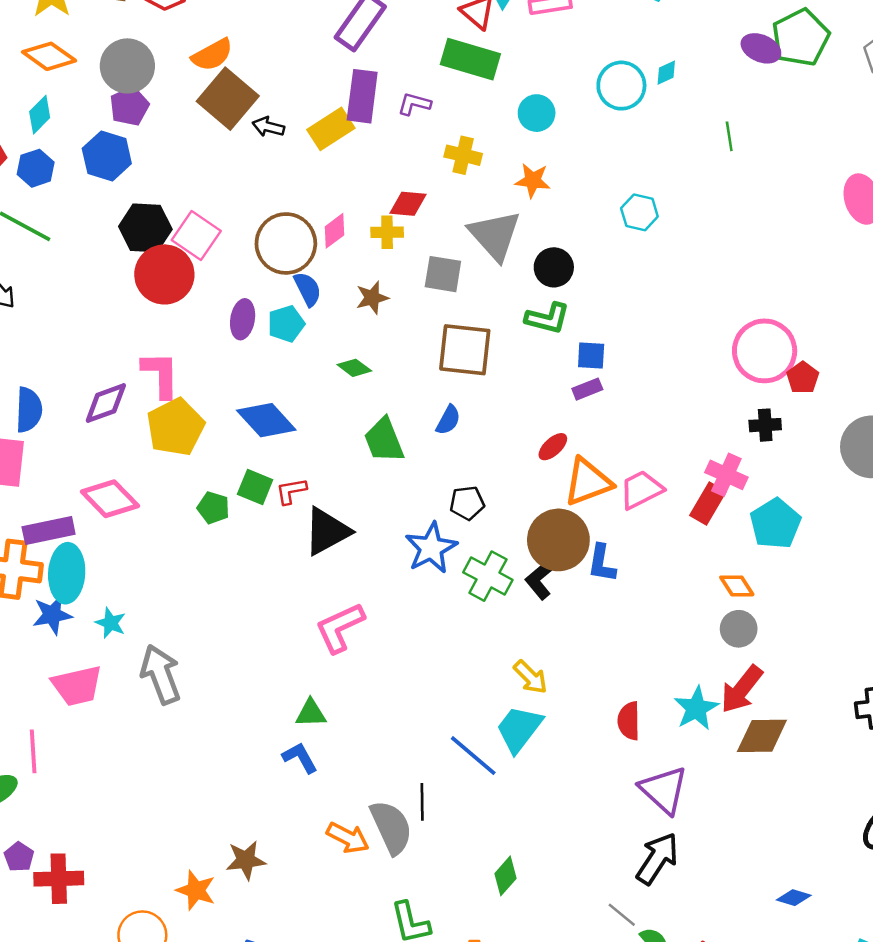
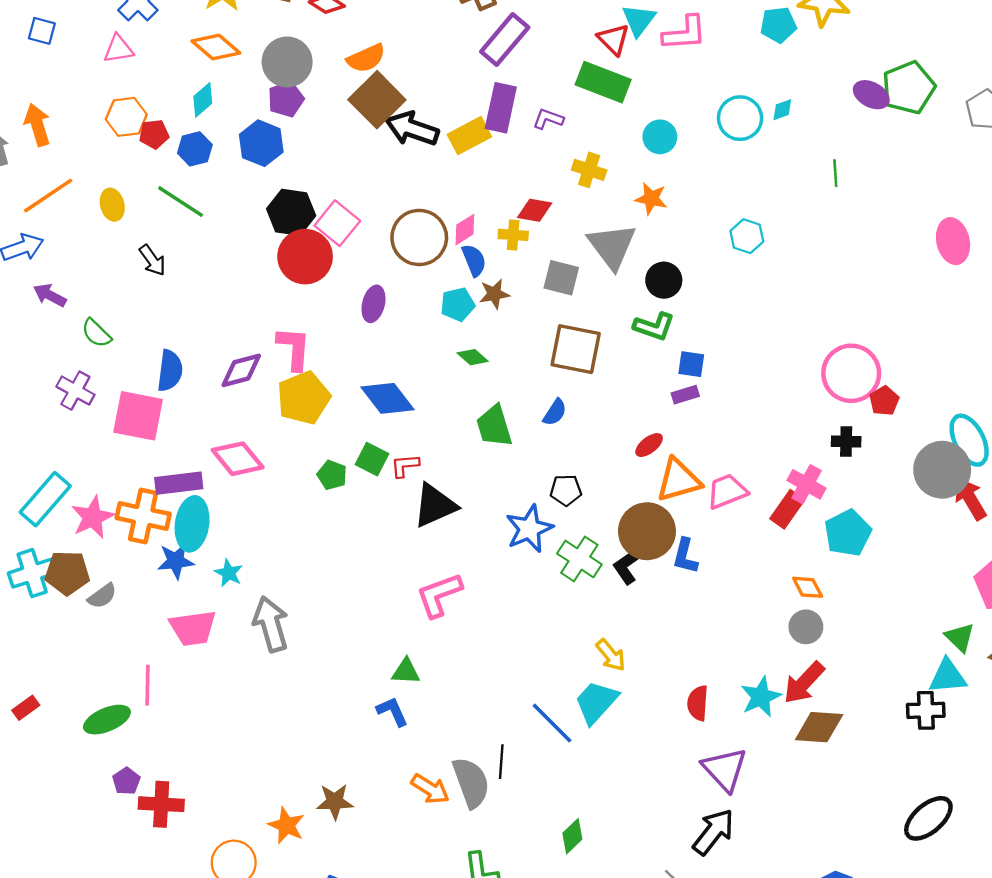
black arrow: (268, 127) -> (412, 129), size x1.8
blue semicircle: (308, 289) -> (474, 260), moved
cyan pentagon: (286, 324) -> (458, 304), moved

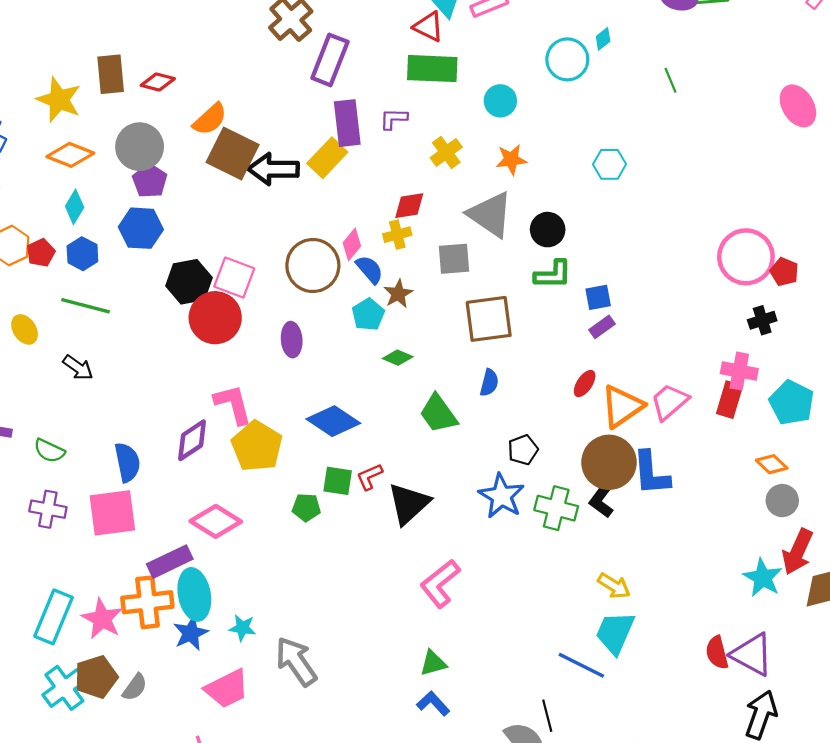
yellow cross: (589, 170) -> (446, 152), turned -36
blue L-shape: (685, 556) -> (651, 473), size x1.4
red semicircle: (698, 703) -> (717, 653), moved

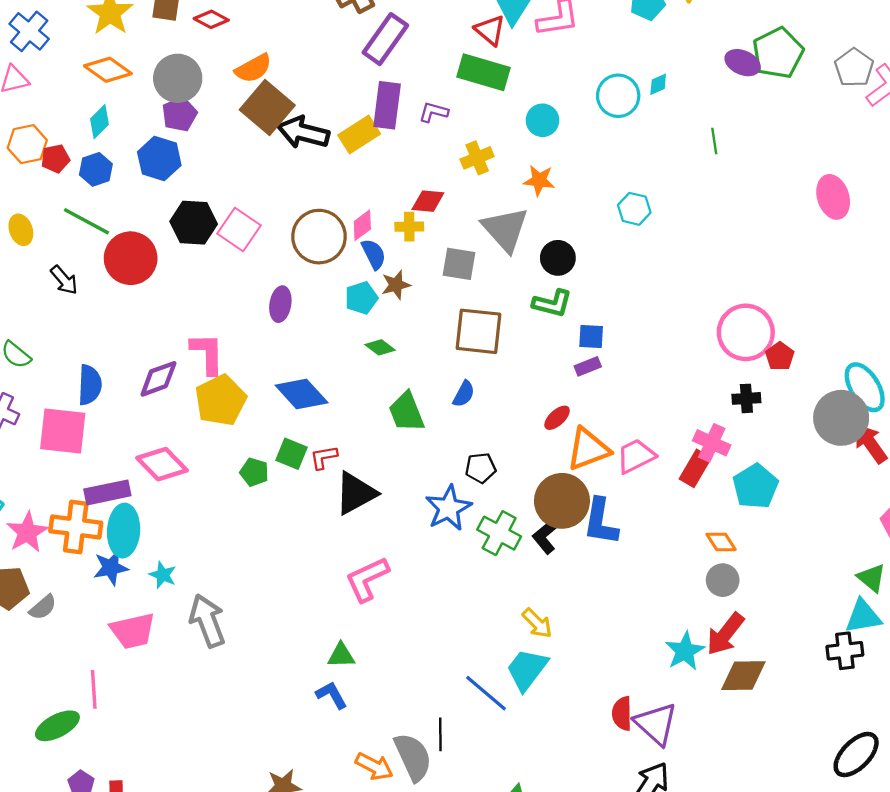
red circle: (215, 318) -> (131, 258), moved

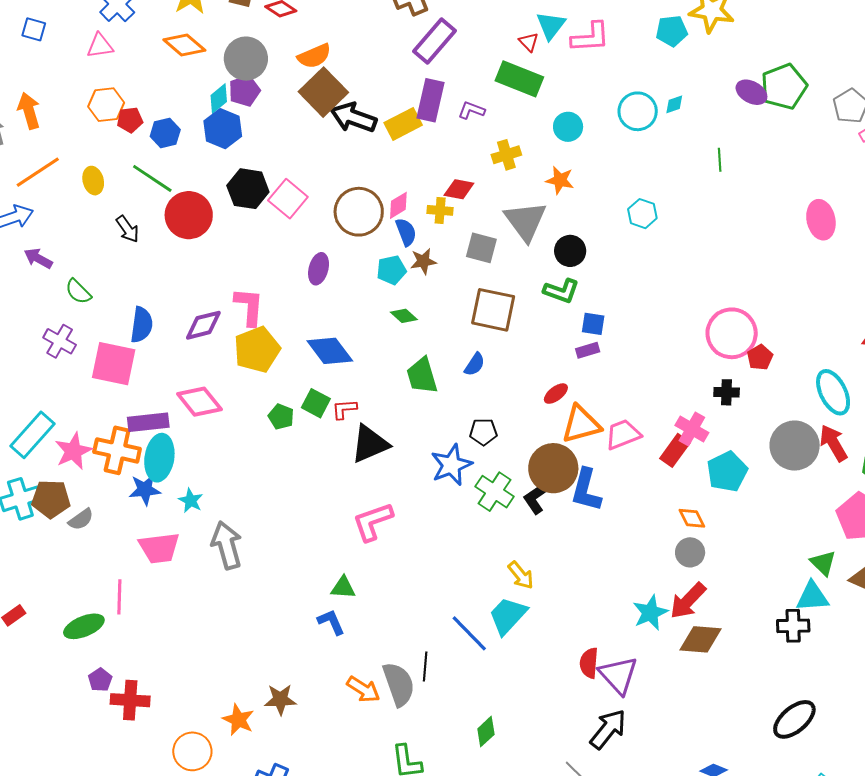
red triangle: (490, 30) -> (529, 42), size x0.7
cyan diamond: (99, 122) -> (219, 99), moved
gray circle: (841, 418) -> (795, 446), moved

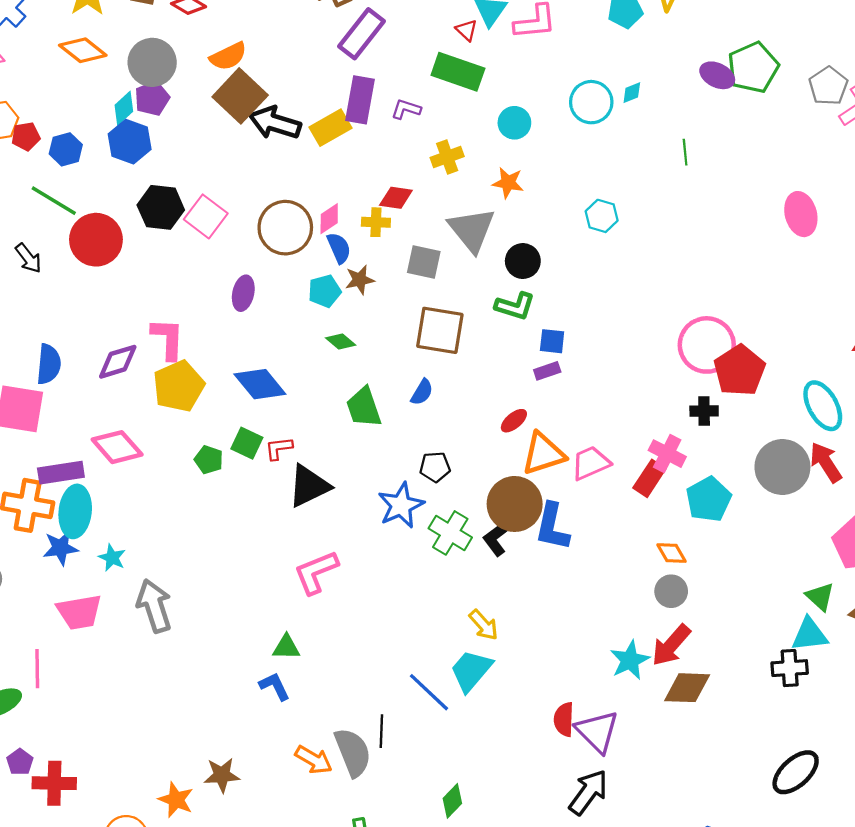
red pentagon: (760, 357) -> (740, 370), size x1.8

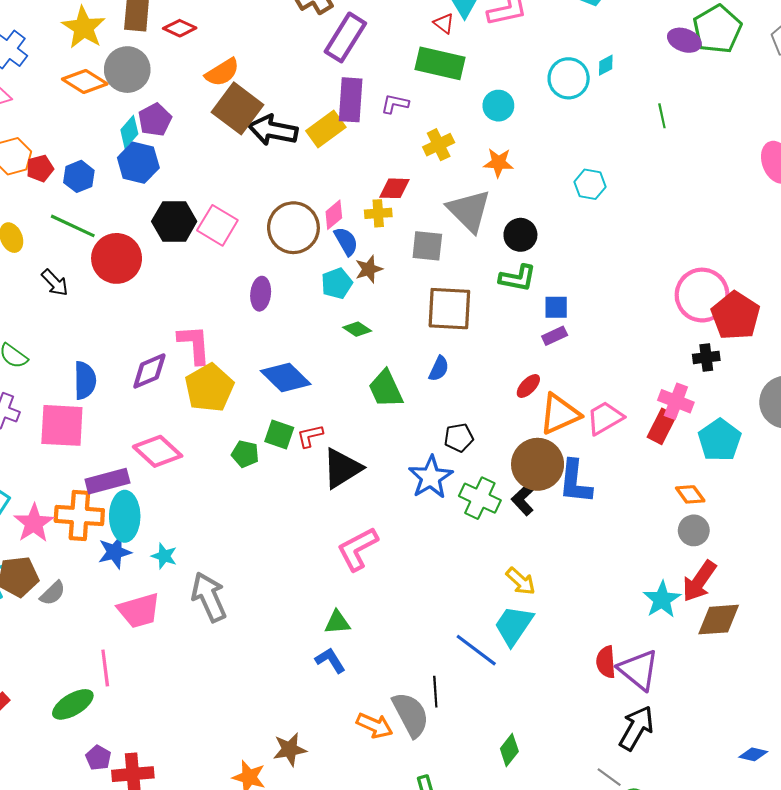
gray circle: (152, 62) -> (127, 70), moved

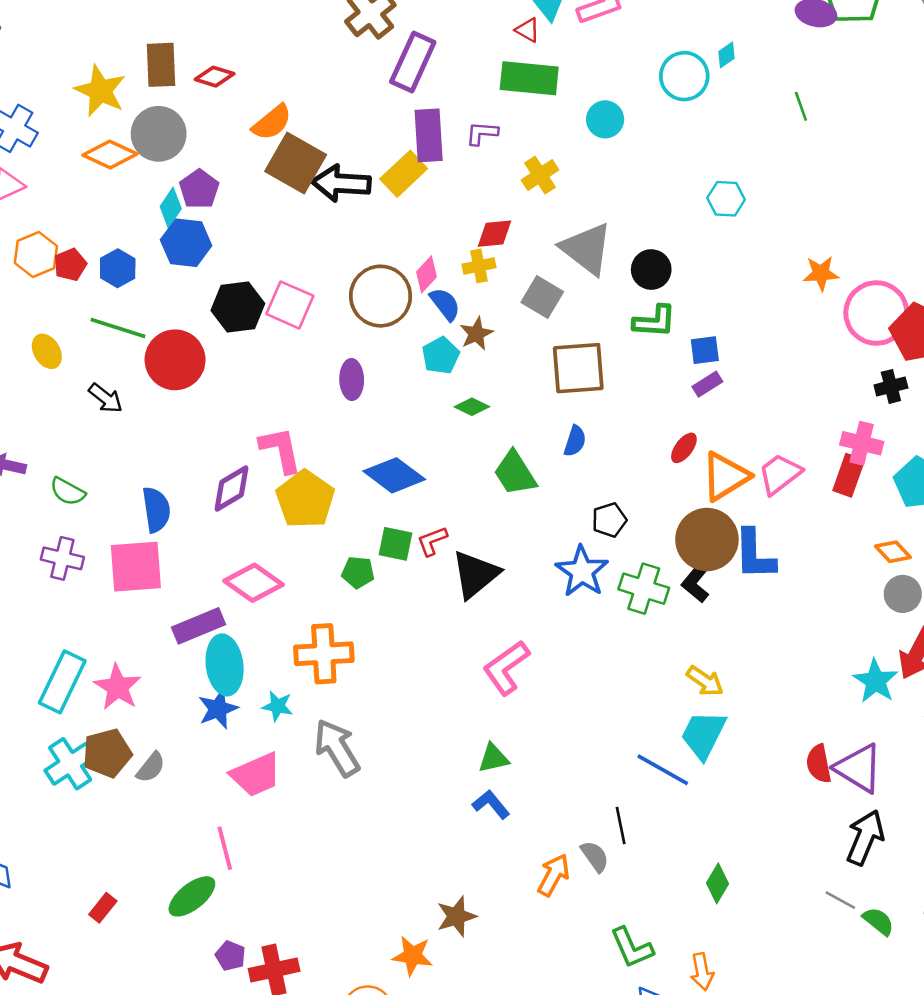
orange star: (498, 163) -> (821, 273), moved
gray square: (427, 246) -> (542, 297), turned 32
orange cross: (79, 515) -> (324, 654), moved
gray semicircle: (411, 715) -> (595, 856), size x0.6
orange arrow: (375, 726) -> (554, 875), turned -78

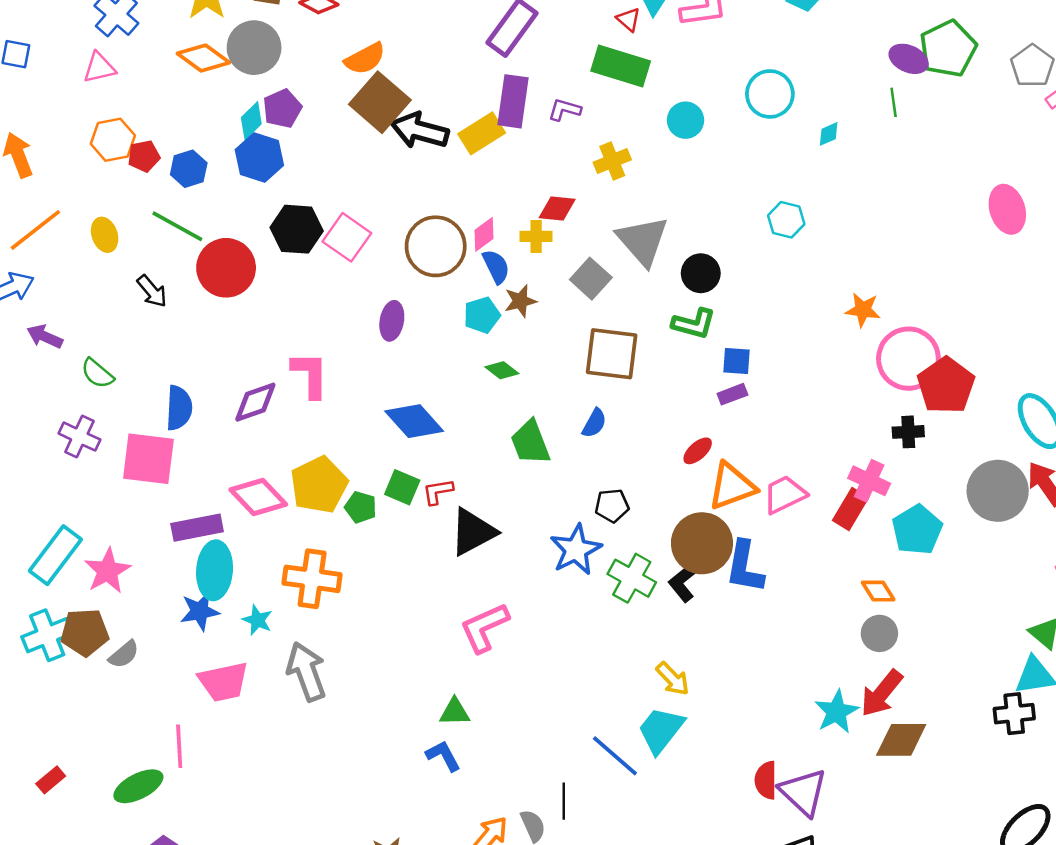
cyan diamond: (726, 55) -> (829, 134), moved
green line: (801, 106) -> (894, 102), moved
yellow pentagon: (305, 499) -> (319, 485), moved

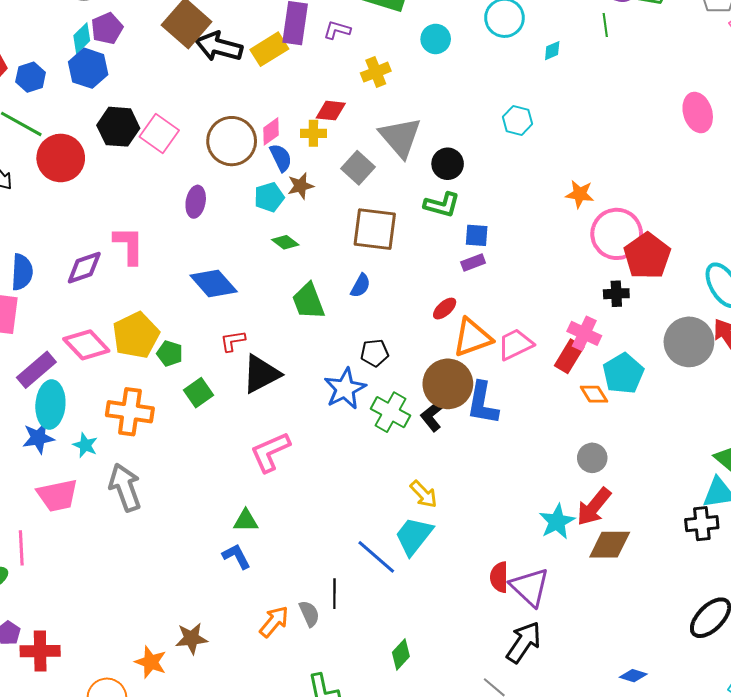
green square: (402, 487) -> (199, 393), moved, turned 32
purple rectangle: (197, 528) -> (36, 370), turned -30
orange diamond: (878, 591) -> (594, 394), moved

